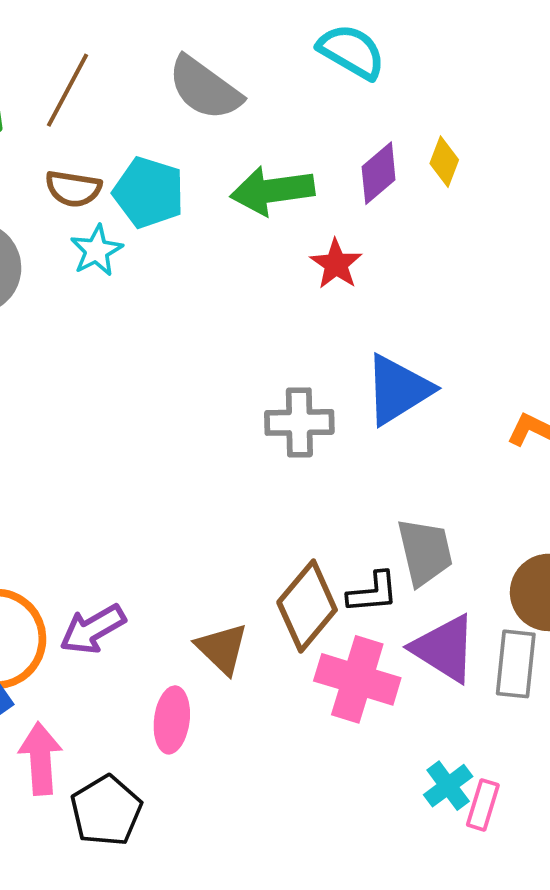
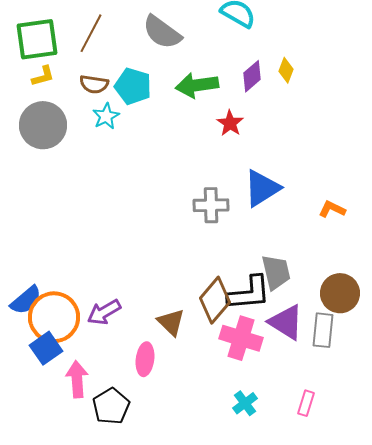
black L-shape: (373, 592) -> (249, 293), size x1.6
cyan cross: (448, 786) -> (245, 403), moved

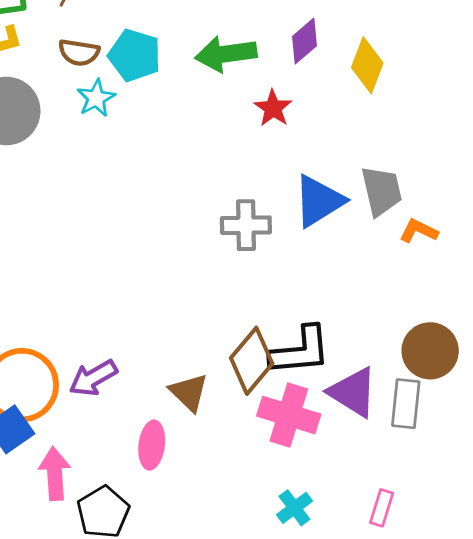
yellow diamond: (286, 70) -> (367, 65), moved, size x1.5
gray trapezoid: (276, 272) -> (382, 191), moved

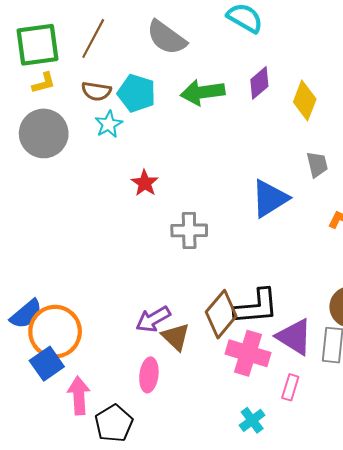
red star: (273, 108) -> (145, 183), moved
gray trapezoid: (382, 191) -> (317, 164), moved, size x0.7
gray cross: (246, 225) -> (189, 230), moved
purple arrow: (93, 378) -> (153, 319), moved
pink rectangle: (382, 508) -> (290, 387), moved

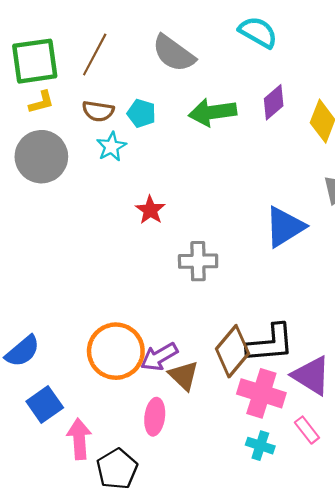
cyan pentagon: (137, 93) -> (141, 113), size x0.7
orange circle: (55, 332) -> (116, 351), moved
pink rectangle: (290, 387) -> (307, 430), turned -55
cyan cross: (252, 420) -> (260, 446), moved, turned -35

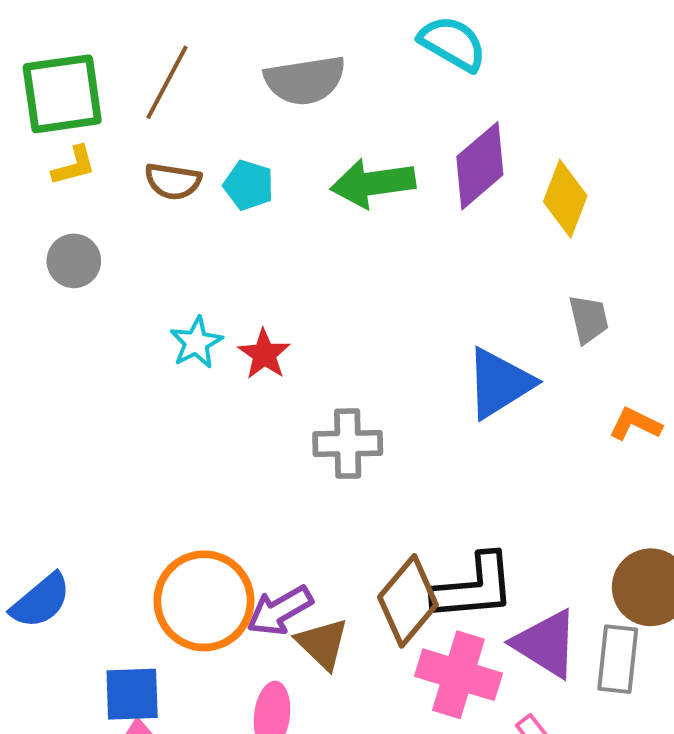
gray semicircle: (174, 53) -> (305, 80), turned -45
purple diamond: (274, 102) -> (480, 166), size x1.4
cyan star: (111, 147) -> (196, 343), moved
gray circle: (41, 157) -> (74, 261), size x0.6
blue square: (45, 404) -> (132, 694), moved, turned 33

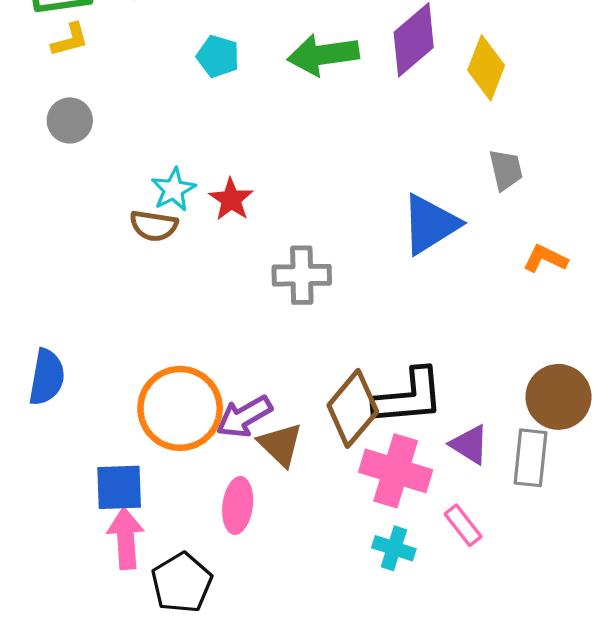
brown semicircle: (173, 181) -> (154, 226), moved
blue semicircle: (41, 601) -> (47, 377), moved, turned -40
purple triangle: (546, 644) -> (470, 445), size x0.7

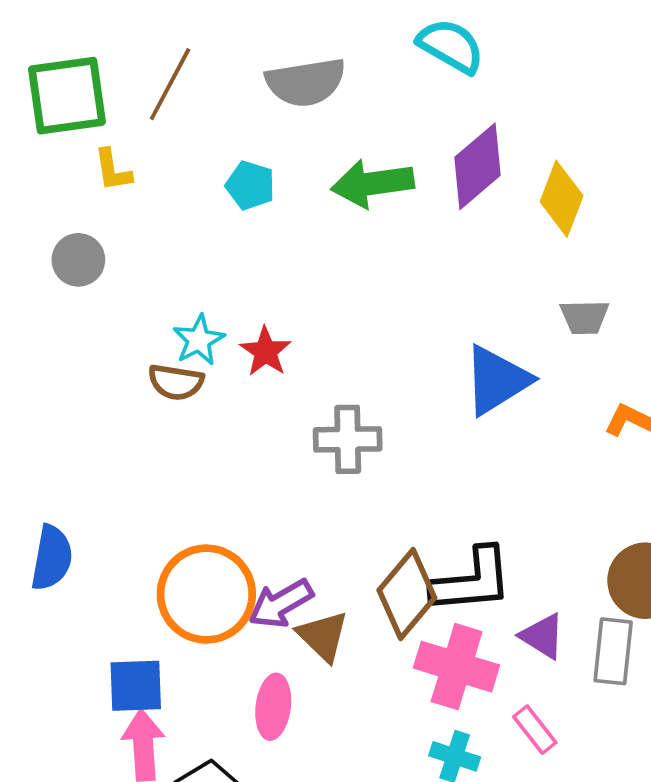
yellow L-shape: (70, 40) -> (113, 170), moved, turned 96
gray trapezoid: (506, 170) -> (584, 317), turned 102

